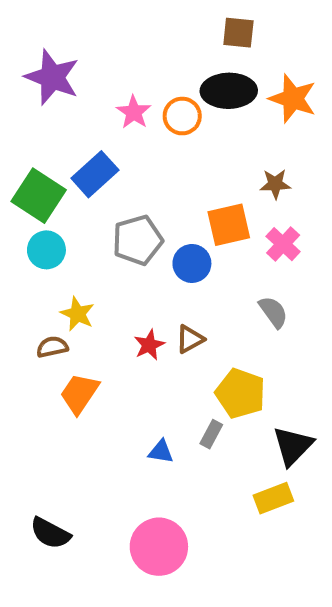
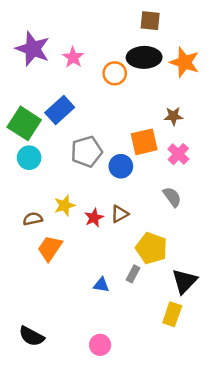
pink star: (134, 112) -> (73, 57), moved
yellow star: (77, 314) -> (65, 205), moved, turned 30
yellow rectangle: (273, 498) -> (172, 314), turned -50
pink circle: (159, 547) -> (100, 345), size x0.6

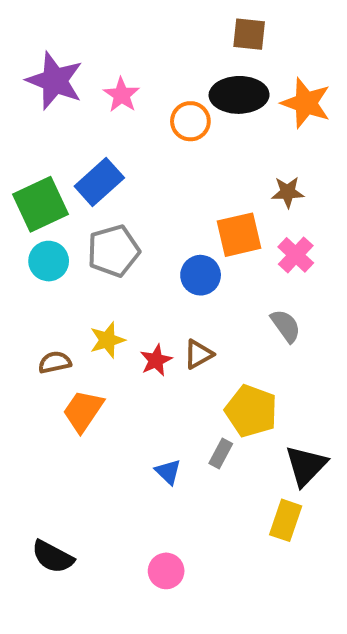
green square: (24, 123) -> (41, 204), turned 32
gray pentagon: (87, 152) -> (113, 251), moved
blue triangle: (101, 285) -> (168, 472), turned 35

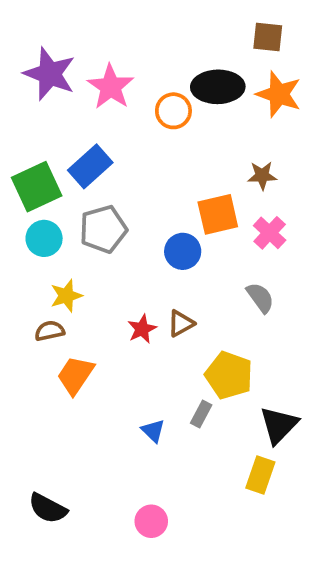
brown square: (249, 34) -> (268, 37), moved
pink star: (122, 95) -> (111, 87), size x1.4
yellow star: (107, 340) -> (66, 296), moved

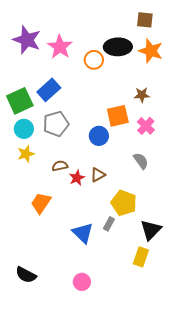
yellow star: (66, 296) -> (26, 154), moved
brown semicircle: (50, 331) -> (60, 166), moved
blue triangle: (153, 431) -> (83, 233), size x1.6

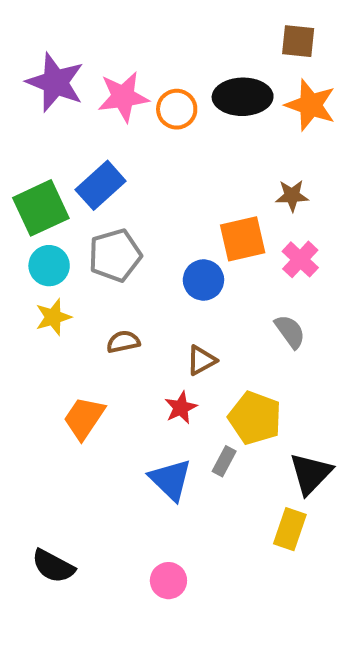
pink star: (60, 47) -> (123, 97), turned 30
orange circle: (94, 60) -> (177, 109), moved
red star: (77, 178) -> (181, 408), moved

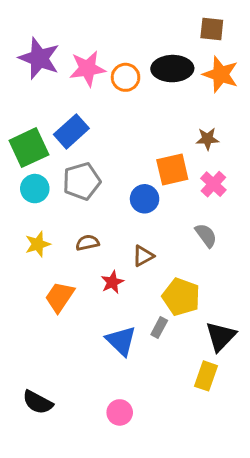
yellow star: (53, 317) -> (38, 244), moved
red star: (181, 408) -> (112, 282), moved

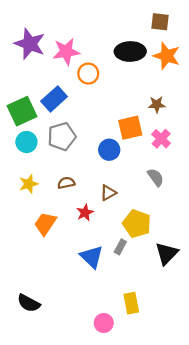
orange circle: (126, 77) -> (88, 74), moved
yellow rectangle: (206, 376) -> (131, 303), moved, turned -30
pink circle: (120, 412) -> (104, 323), moved

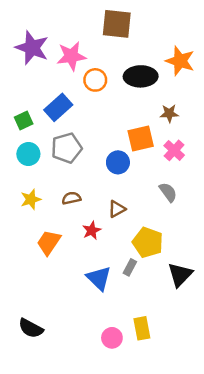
brown square: (160, 22) -> (117, 24), moved, size x1.5
black ellipse: (130, 52) -> (141, 76), moved
green square: (22, 111) -> (24, 121), size x0.6
pink circle: (104, 323) -> (112, 338), moved

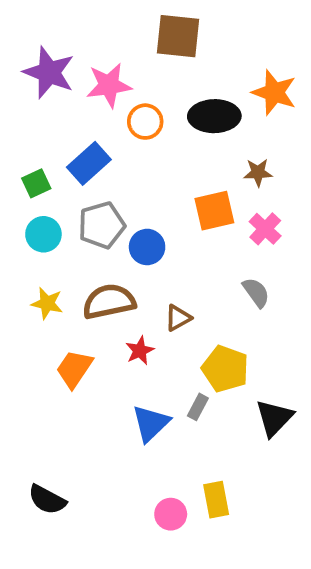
blue circle: (118, 162) -> (147, 247), moved
brown semicircle: (71, 198) -> (109, 302), size x1.8
yellow star: (31, 199) -> (47, 303), turned 30
blue triangle: (99, 278) -> (151, 423), turned 32

